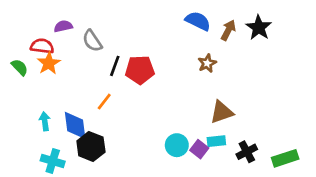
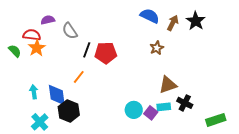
black cross: (247, 152) -> (185, 103), moved, turned -35
cyan cross: (53, 161) -> (40, 122), turned 30

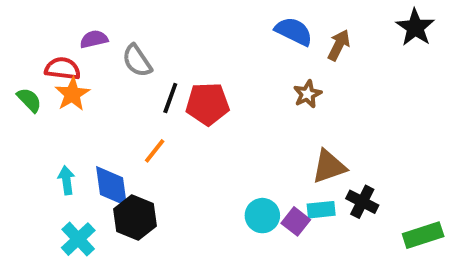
black star: (196, 21) -> (415, 27), moved

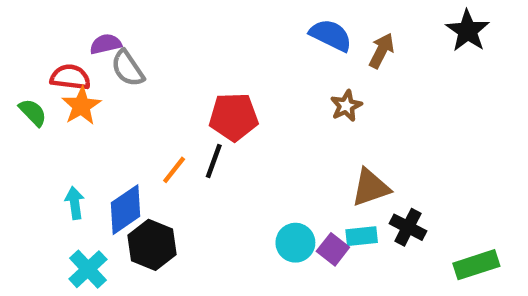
gray semicircle: (137, 61) -> (128, 68), moved
black line: (170, 98) -> (214, 161), moved
blue diamond: (112, 186) -> (125, 210), turned 63

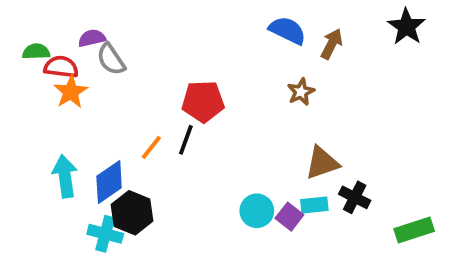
green semicircle: (33, 112) -> (36, 52), moved, turned -48
cyan arrow: (75, 203) -> (65, 176), size x1.5
cyan cross: (88, 269) -> (105, 234), moved, turned -32

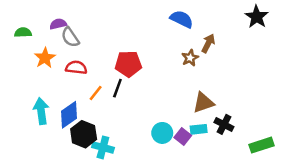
brown arrow: (332, 44) -> (208, 43), moved
red semicircle: (61, 67) -> (76, 68), moved
cyan cross: (105, 234) -> (103, 147), moved

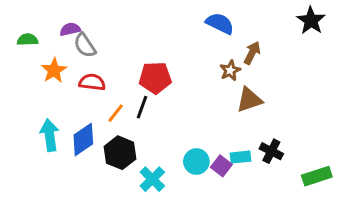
brown triangle: (203, 103) -> (249, 100), moved
black hexagon: (84, 134) -> (120, 153), moved
cyan cross: (103, 147) -> (152, 179), moved, turned 30

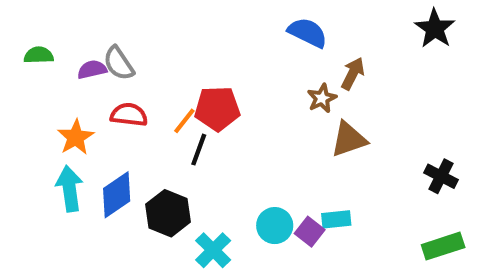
purple semicircle: (70, 29) -> (92, 70), moved
orange star: (54, 70) -> (76, 137), moved
orange line: (116, 113) -> (184, 121), moved
black cross: (271, 151) -> (441, 176), moved

